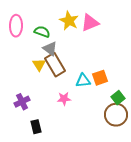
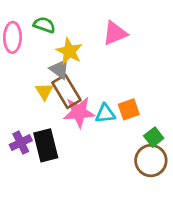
yellow star: (69, 21) -> (69, 51), moved
green semicircle: (42, 32) -> (44, 25), moved
pink star: (64, 99) -> (79, 112), moved, size x1.6
black rectangle: (36, 127) -> (46, 145), moved, size x1.6

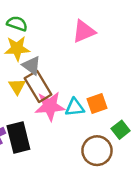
yellow star: (69, 51) -> (17, 48), moved, turned -30
brown circle: (151, 161) -> (97, 151), moved

